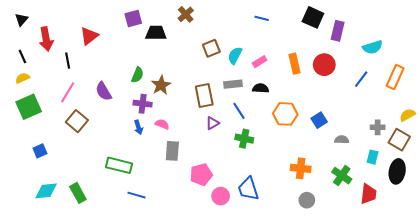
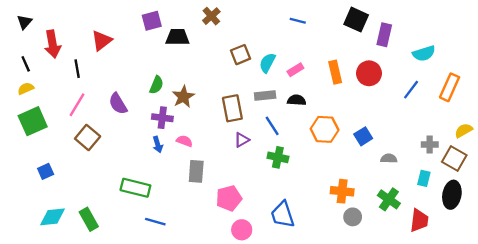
pink circle: (221, 196) -> (242, 230), moved
gray circle: (307, 200) -> (353, 217), moved

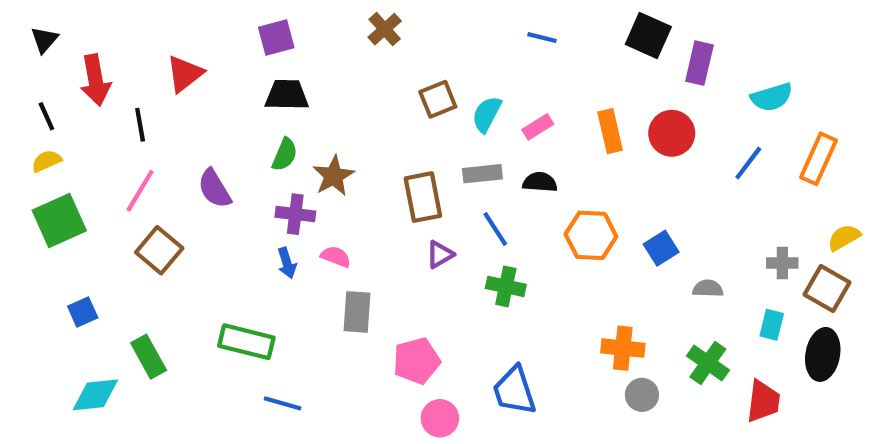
black trapezoid: (177, 37) -> (287, 95), moved
green rectangle: (89, 219) -> (149, 357), moved

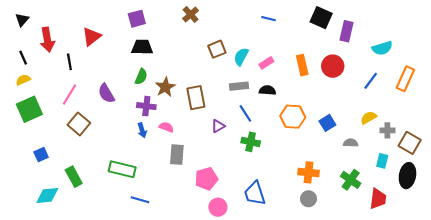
brown rectangle: (423, 197) -> (196, 98), moved
yellow semicircle: (844, 237) -> (369, 118), moved
gray circle: (642, 395) -> (309, 199), moved

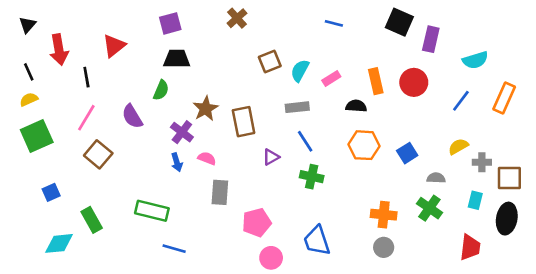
green semicircle: (141, 77) -> (161, 90), moved
black semicircle: (267, 90) -> (356, 106), moved
purple cross: (146, 106) -> (182, 132), turned 30
brown square: (410, 143) -> (509, 178), turned -30
green cross: (351, 180) -> (429, 208), moved

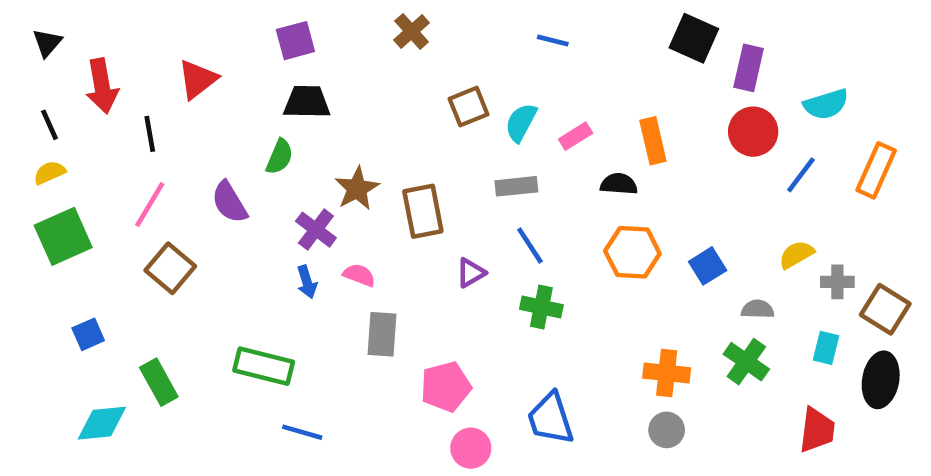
blue line: (334, 23) -> (553, 41), moved
red circle: (414, 82) -> (753, 132), moved
brown square: (509, 178) -> (885, 309), turned 32

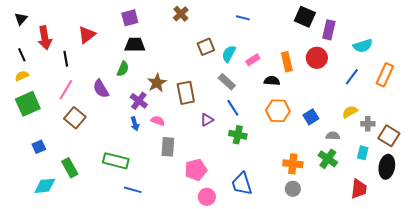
red circle: (753, 132) -> (317, 58), moved
gray rectangle: (516, 186) -> (227, 82), turned 48

